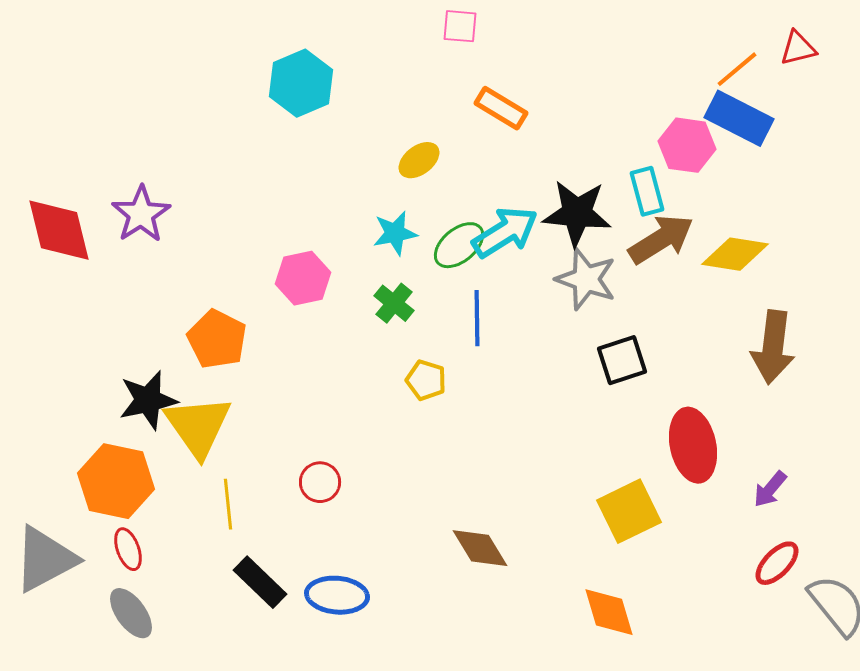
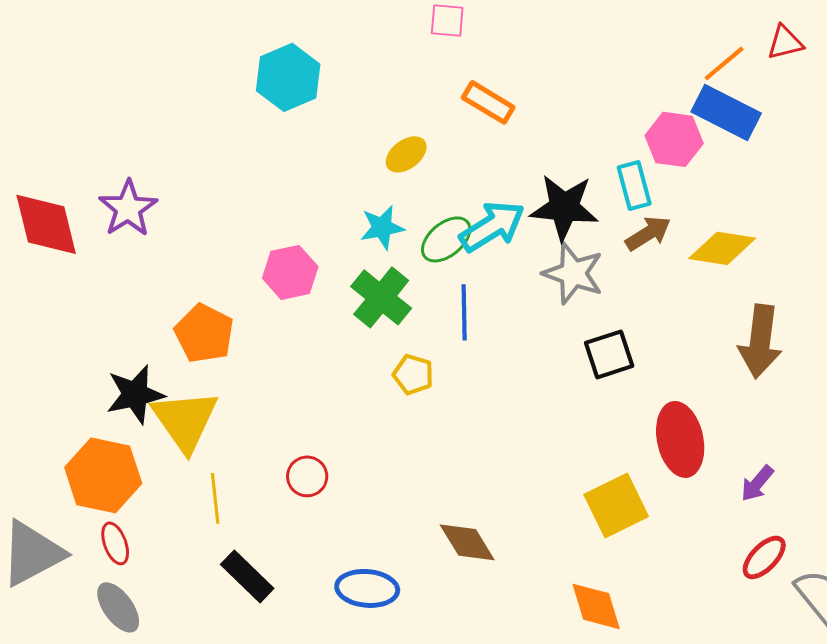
brown arrow: (661, 239) -> (648, 233), size x0.7
green cross: (394, 303) -> (381, 297), size x1.5
blue ellipse: (337, 595) -> (367, 588), moved

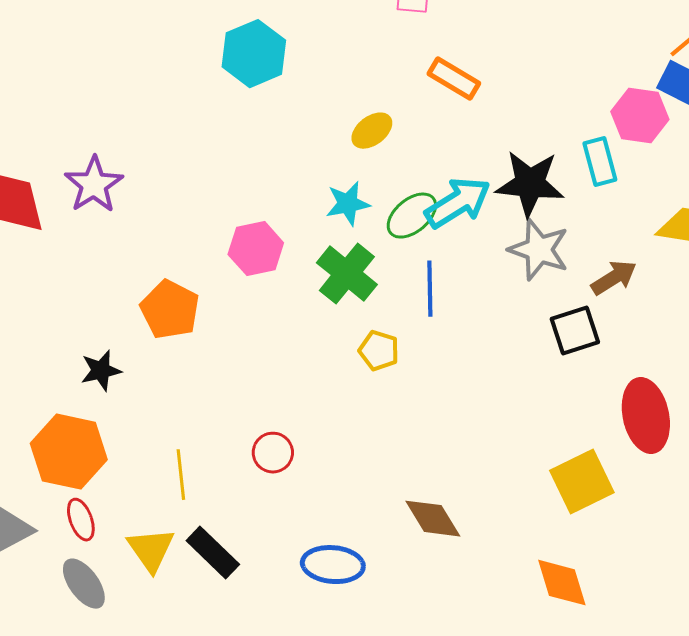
brown arrow: (648, 233) -> (614, 278), moved
black star: (135, 394) -> (101, 371), size x0.7
yellow triangle: (185, 420) -> (151, 550), moved, size x0.7

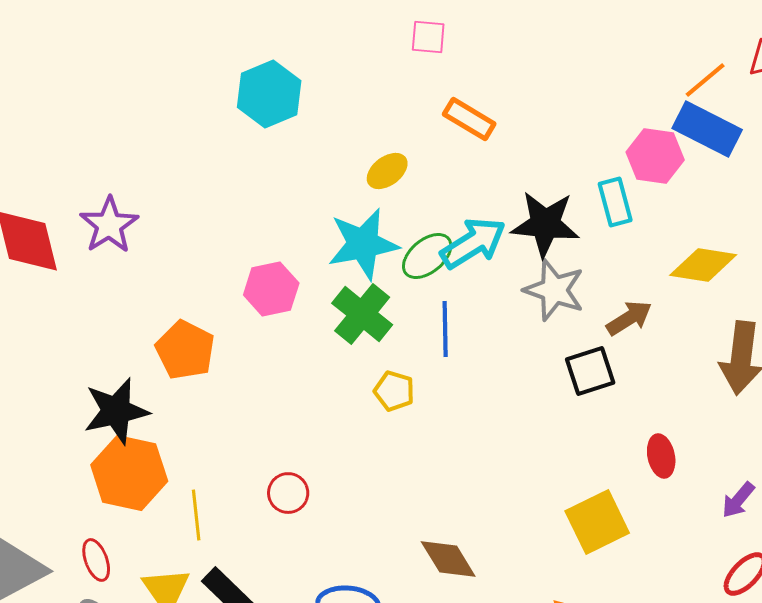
cyan star: (348, 204) -> (363, 244), size x1.6
black star: (101, 371) -> (116, 411), size x1.6
red ellipse: (646, 416) -> (661, 456), size x0.6
orange hexagon: (69, 452) -> (129, 473), moved

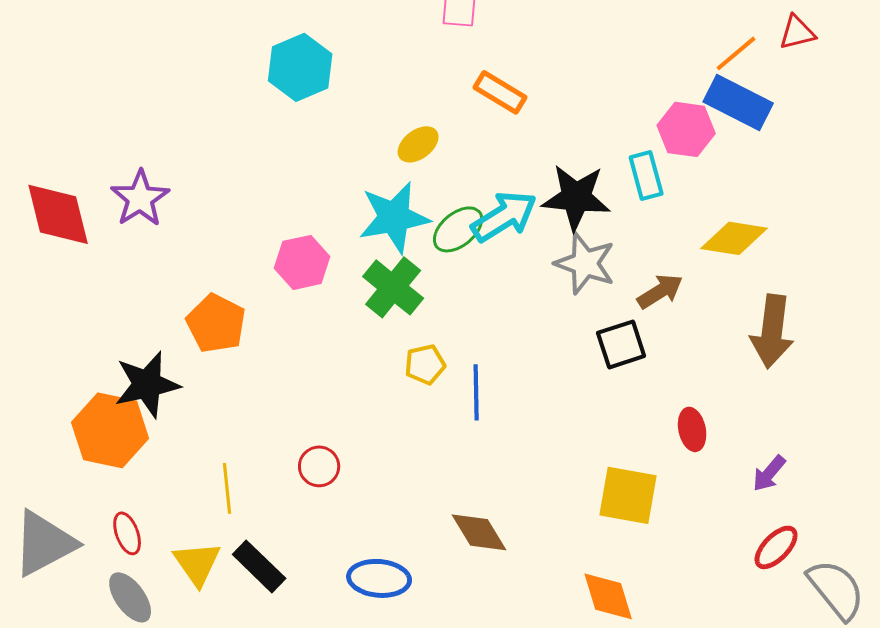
blue line: (445, 329) -> (476, 392), moved
yellow pentagon: (394, 391) -> (425, 364), turned -30
orange hexagon: (129, 473) -> (110, 430), moved
yellow square: (597, 522) -> (628, 495), turned 36

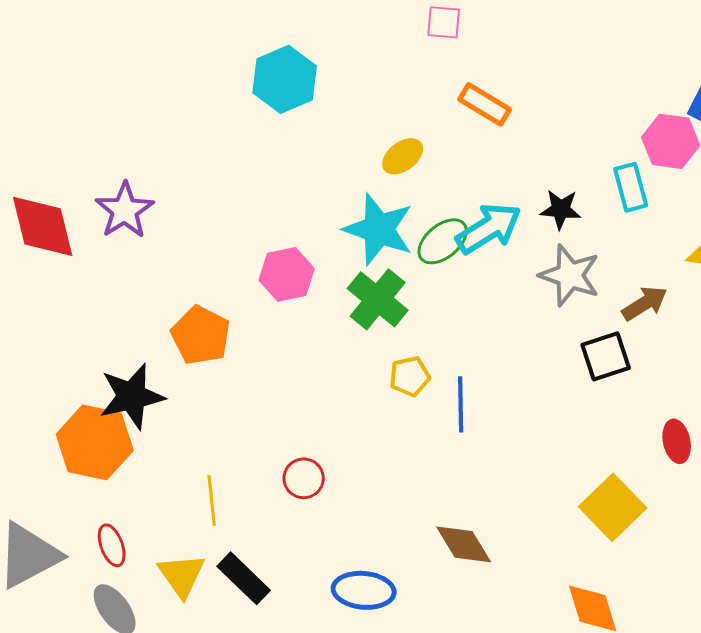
black star: (576, 197) -> (561, 209), size x0.6
cyan star: (394, 217) -> (379, 229), turned 30
yellow square: (628, 495) -> (613, 507), turned 36

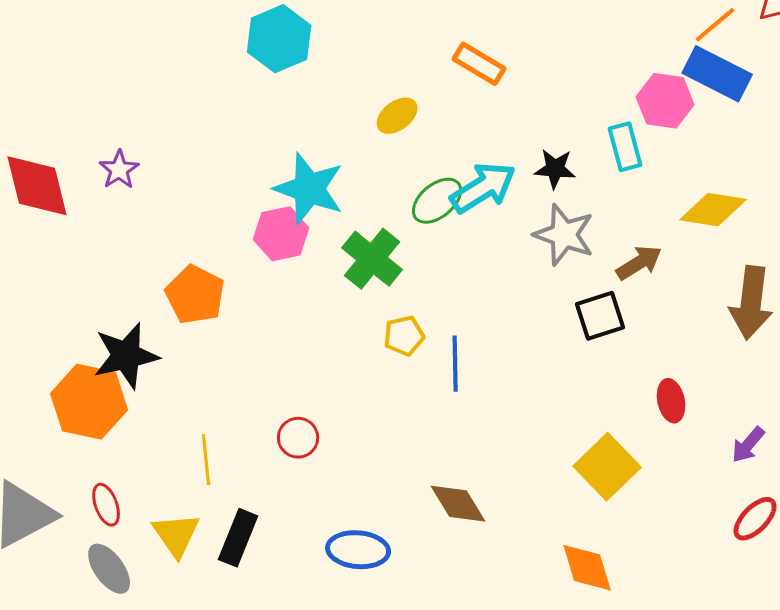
purple star: (125, 210) -> (119, 170), size x0.7
cyan star: (379, 229) -> (309, 189), moved
black rectangle: (244, 578) -> (238, 538), turned 68

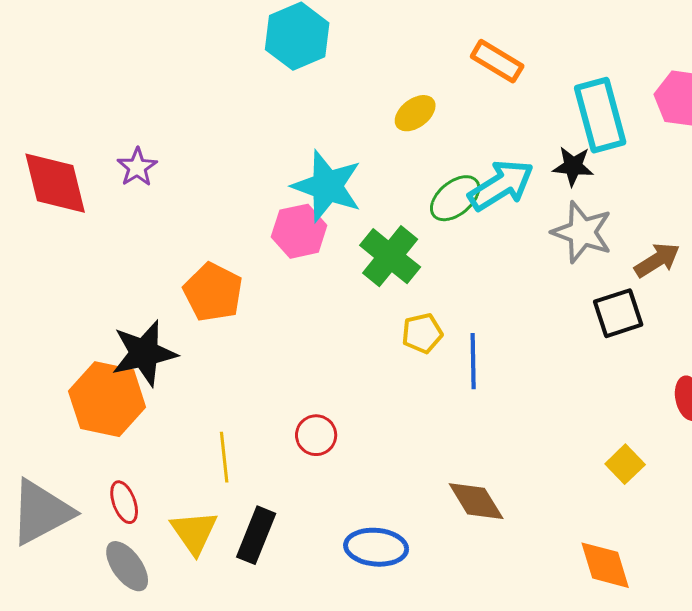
cyan rectangle: (625, 147) -> (600, 115), moved, size x1.5
yellow square: (607, 467) -> (625, 464), size x0.6

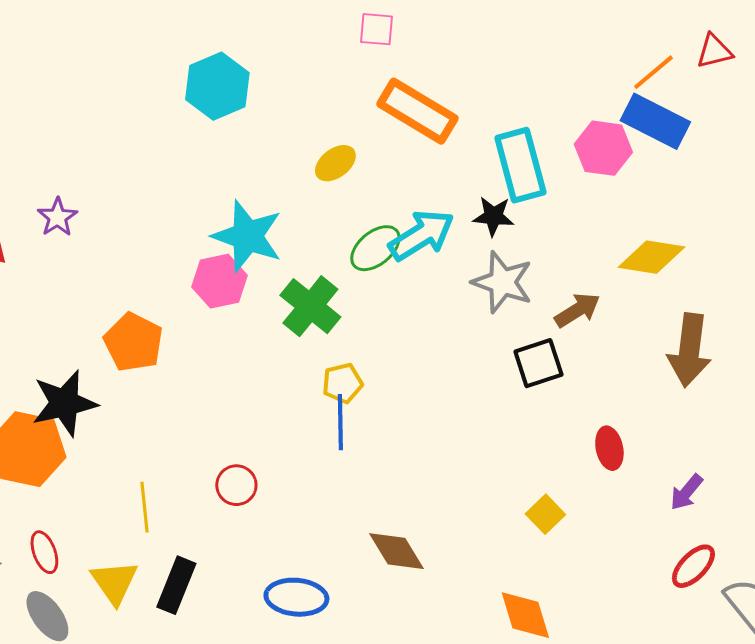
orange rectangle: (497, 61) -> (417, 111), size x1.5
blue line: (473, 361) -> (340, 422), moved

